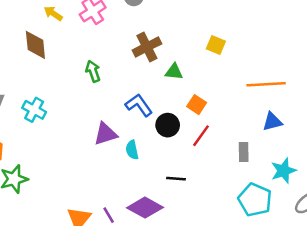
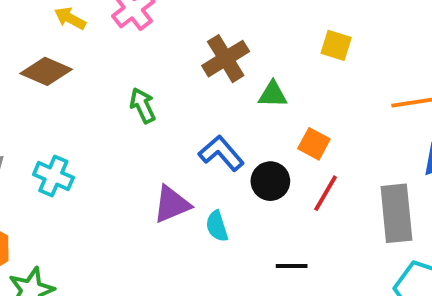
brown diamond: (35, 45) -> (46, 71), turned -56
gray rectangle: (244, 152) -> (396, 213), size x1.8

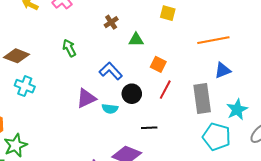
brown cross: (226, 59) -> (111, 22), size x0.6
brown diamond: (46, 71) -> (17, 56), moved
black circle: (270, 181) -> (132, 94), moved
cyan semicircle: (217, 226) -> (110, 109), turned -63

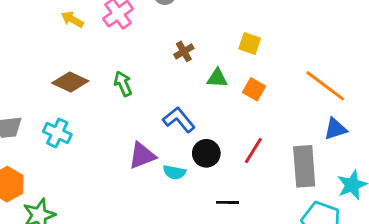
yellow square: (168, 13) -> (250, 44), moved
orange line: (213, 40) -> (325, 86), turned 44
brown diamond: (17, 56) -> (70, 82), moved
orange square: (158, 64) -> (254, 89), moved

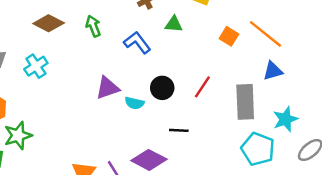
orange square: (254, 89) -> (229, 36), moved
blue L-shape: (179, 120) -> (137, 42), moved
cyan cross: (57, 133) -> (36, 66), turned 30

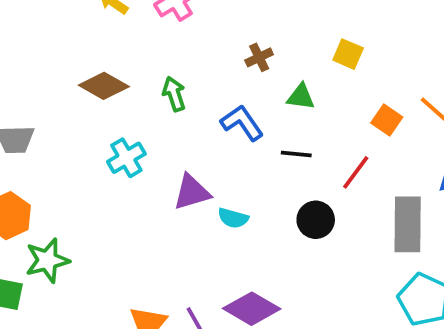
cyan cross: (36, 66) -> (126, 158), moved
red line: (202, 87) -> (356, 172), moved
black circle: (162, 88) -> (316, 220), moved
black line: (179, 130) -> (296, 154), moved

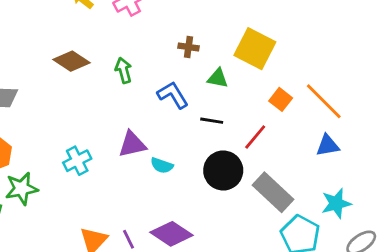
yellow square: (348, 54) -> (255, 49), size x1.8
brown cross: (259, 57) -> (188, 47), turned 30
cyan cross: (126, 158) -> (77, 161), moved
black circle: (316, 220) -> (223, 170), size x1.4
gray rectangle: (408, 224) -> (273, 192), moved, turned -51

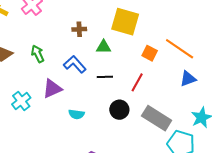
purple triangle: (132, 144) -> (52, 89), moved
cyan cross: (77, 161) -> (21, 101), moved
black circle: (223, 170) -> (119, 110), size x0.7

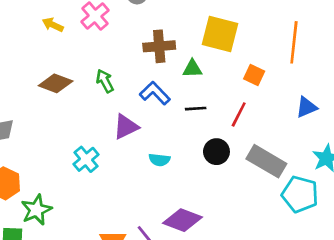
brown cross: (79, 29) -> (159, 46), size x1.6
orange line: (180, 49) -> (294, 42), moved, turned 64
cyan cross: (21, 101) -> (86, 159), moved

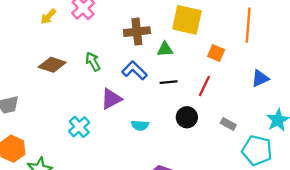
yellow arrow: (53, 25) -> (48, 16), turned -70
gray rectangle: (266, 161) -> (228, 124), size x0.5

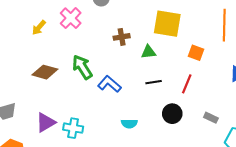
brown cross: (137, 32) -> (122, 37), size x0.7
green arrow: (93, 62) -> (82, 67), size x1.4
blue L-shape: (134, 70) -> (109, 84), moved
purple triangle: (111, 99) -> (46, 123), moved
cyan cross: (79, 127) -> (73, 128), turned -36

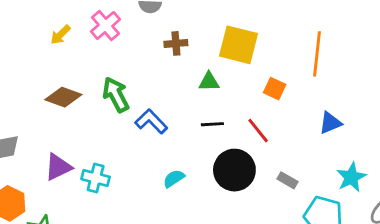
brown cross: (122, 37) -> (176, 43), moved
red line: (187, 84) -> (258, 131), turned -66
black circle: (172, 114) -> (234, 170), size x1.5
cyan semicircle: (129, 124) -> (174, 179), turned 140

